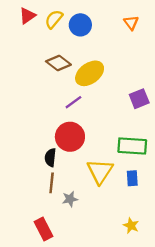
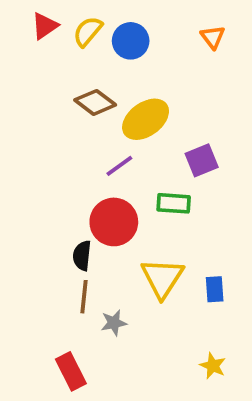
purple square: (139, 99) -> (202, 160), moved
green rectangle: (132, 146) -> (174, 203), moved, size x0.7

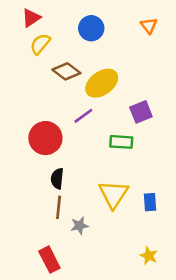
yellow semicircle: (88, 32) -> (40, 44), moved
red circle: (114, 222) -> (45, 138), moved

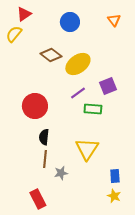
yellow semicircle: (40, 44) -> (14, 34), moved
purple line: (83, 116) -> (78, 93), moved
blue rectangle: (150, 202) -> (115, 176), moved

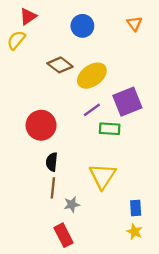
purple square: (108, 86) -> (127, 102), size x1.4
red rectangle: (38, 199) -> (64, 235), moved

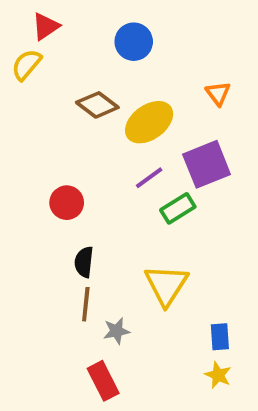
orange triangle: (134, 24) -> (218, 93), moved
red circle: (41, 125) -> (67, 203), size x0.7
green rectangle: (110, 129) -> (178, 208), turned -36

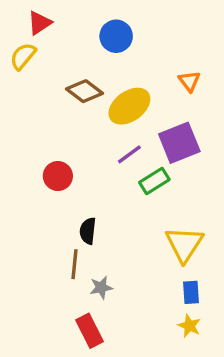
black semicircle: (84, 262) -> (88, 231), moved
yellow triangle: (166, 285) -> (184, 244), moved

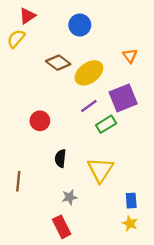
yellow triangle: (184, 244) -> (100, 170), moved
brown line: (75, 264) -> (18, 181), moved

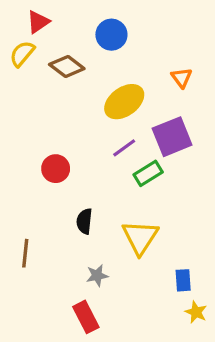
brown diamond: (58, 63) -> (67, 67), moved
yellow star: (130, 223) -> (196, 312), moved

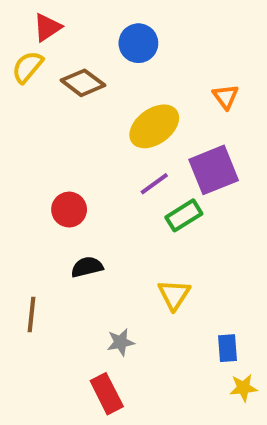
black semicircle: (84, 221) -> (87, 267), moved, turned 70
yellow triangle: (140, 237) -> (174, 295), size x0.7
yellow star: (196, 312) -> (243, 388), turned -30

